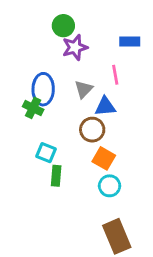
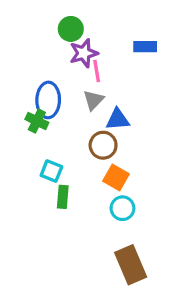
pink line: (115, 75) -> (97, 71), moved

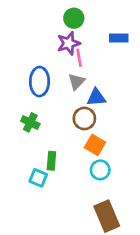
green circle: (71, 29) -> (74, 18), moved
green cross: (37, 121) -> (30, 122), moved
cyan square: (51, 171) -> (38, 178), moved

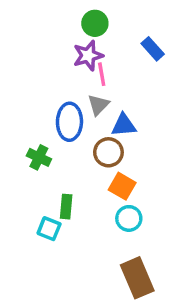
blue rectangle: (119, 38) -> (153, 49), turned 48
blue ellipse: (40, 82) -> (69, 122), moved

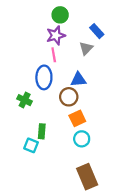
pink line: (102, 74) -> (54, 55), moved
gray triangle: (98, 105) -> (86, 48), moved
orange square: (122, 186) -> (77, 118), turned 35

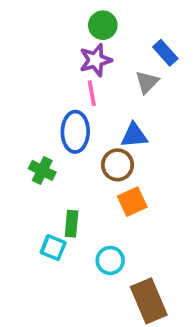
cyan circle: (82, 139) -> (110, 260), moved

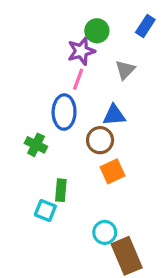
green circle: (103, 25) -> (97, 31), moved
blue rectangle: (165, 53) -> (145, 26), moved, turned 75
pink line: (92, 93) -> (78, 79), turned 30
cyan circle: (110, 260) -> (105, 232), moved

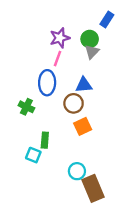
green circle: (97, 31) -> (90, 39), moved

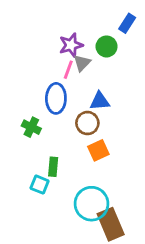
gray triangle: (92, 52) -> (82, 63), moved
cyan circle: (77, 171) -> (91, 204), size x1.6

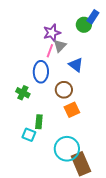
green circle: (107, 46) -> (84, 25), moved
blue triangle: (100, 101) -> (76, 65), moved, turned 42

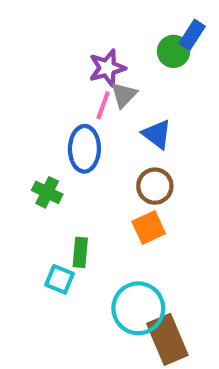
brown circle: (64, 90) -> (155, 186), moved

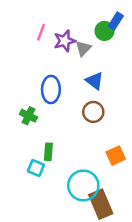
gray triangle: (124, 95) -> (83, 48), moved
pink line: (103, 105) -> (41, 32), moved
orange square: (149, 227) -> (116, 156), moved

